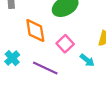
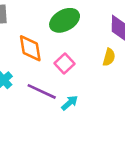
cyan arrow: (87, 60) -> (70, 103), moved, turned -80

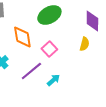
purple line: (42, 91) -> (31, 71), turned -65

